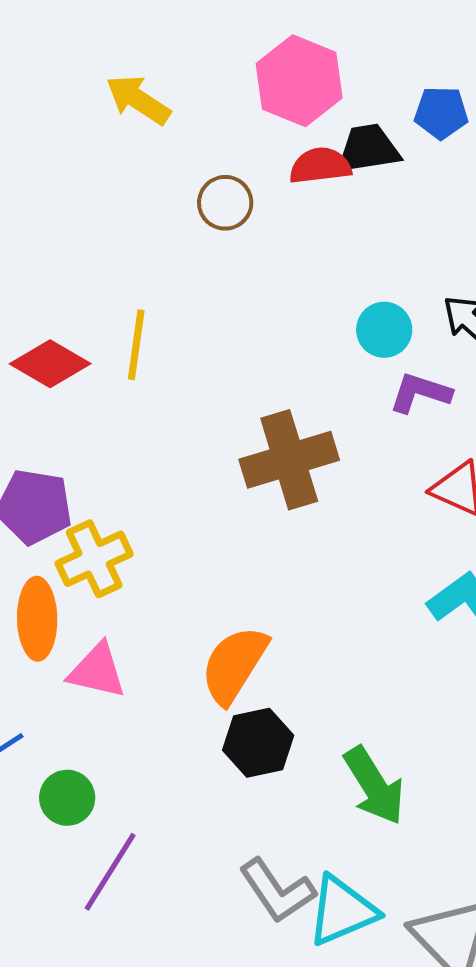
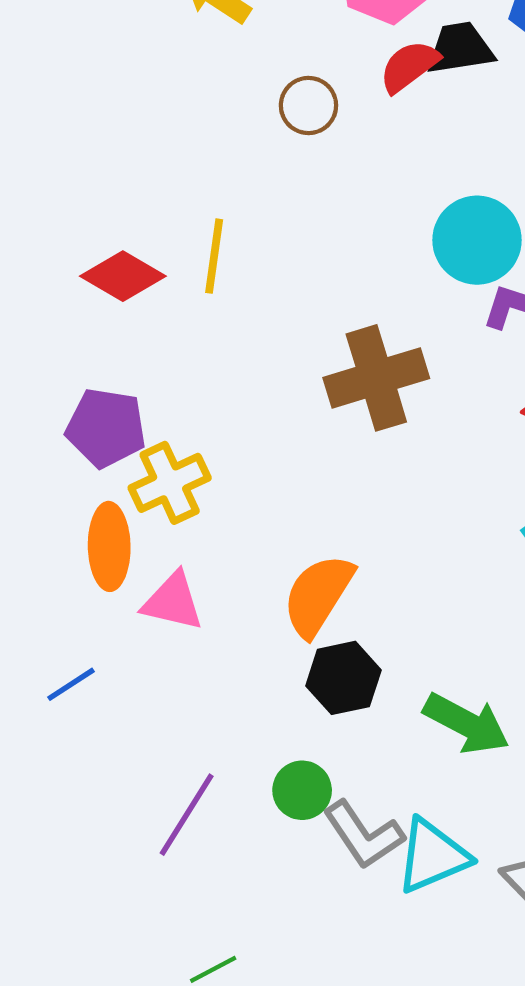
red semicircle: (320, 166) -> (409, 66), turned -30
cyan circle: (384, 330) -> (477, 240), size x1.5
green arrow: (374, 786) -> (466, 723), turned -30
green circle: (67, 798) -> (302, 790), moved

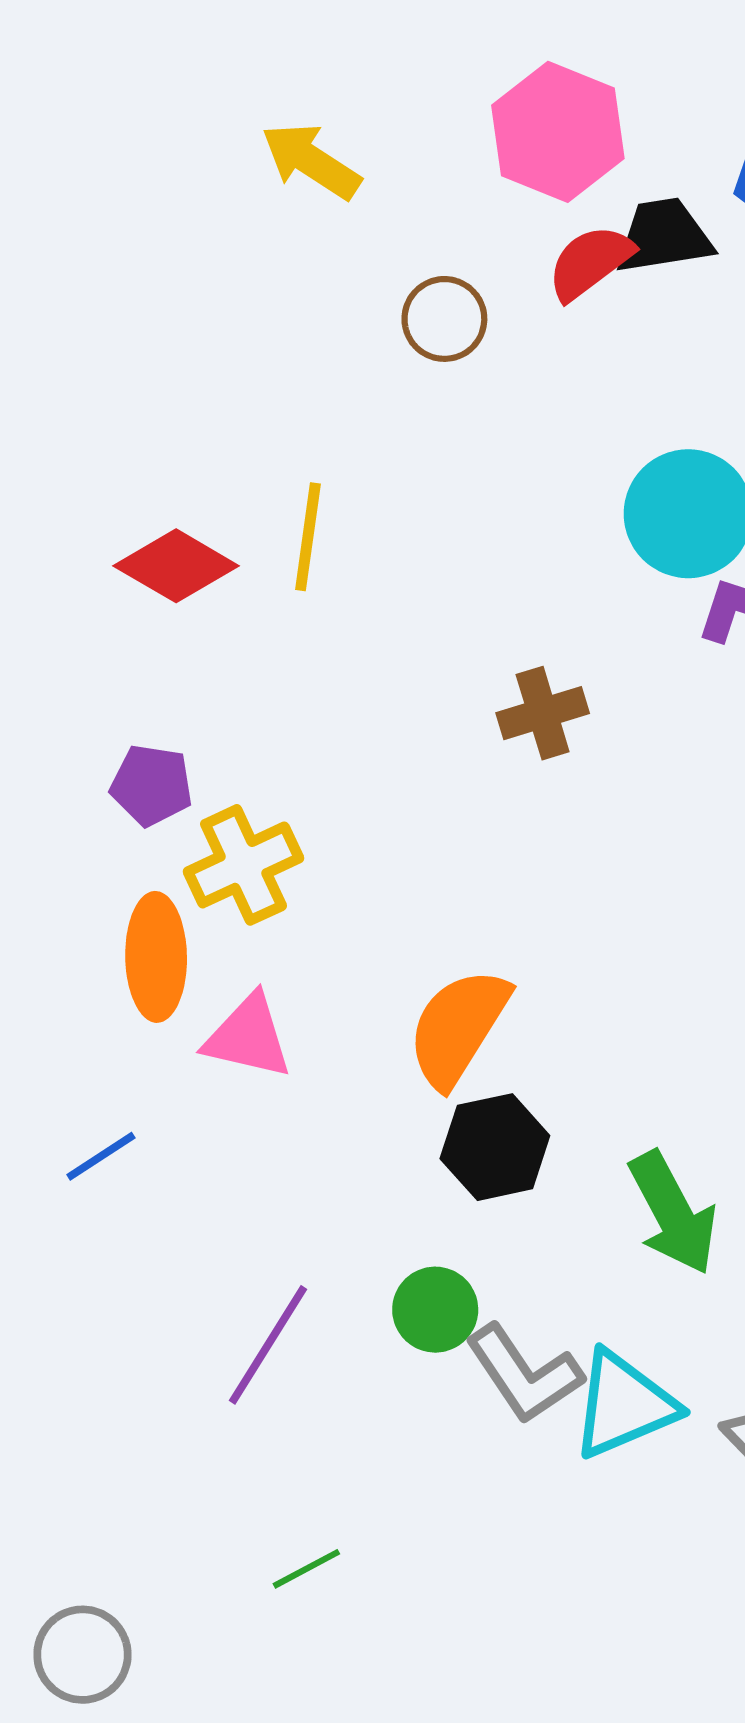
brown cross: (376, 378) -> (543, 713), size x0.6
purple pentagon: (106, 428) -> (151, 785), size x0.7
green arrow: (466, 723) -> (673, 1213), turned 34

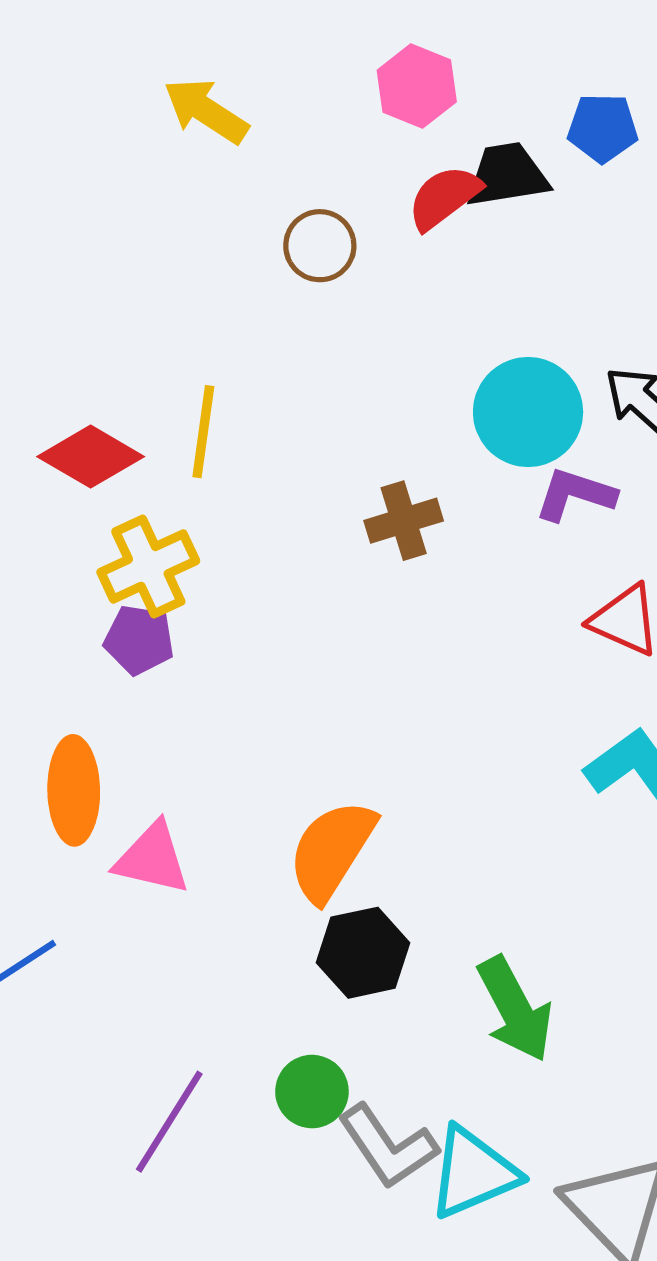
pink hexagon: (558, 132) -> (417, 86), size x0.7
brown cross: (543, 713) -> (404, 521), moved
purple pentagon: (151, 785) -> (139, 640), moved
yellow cross: (244, 865) -> (148, 566), moved

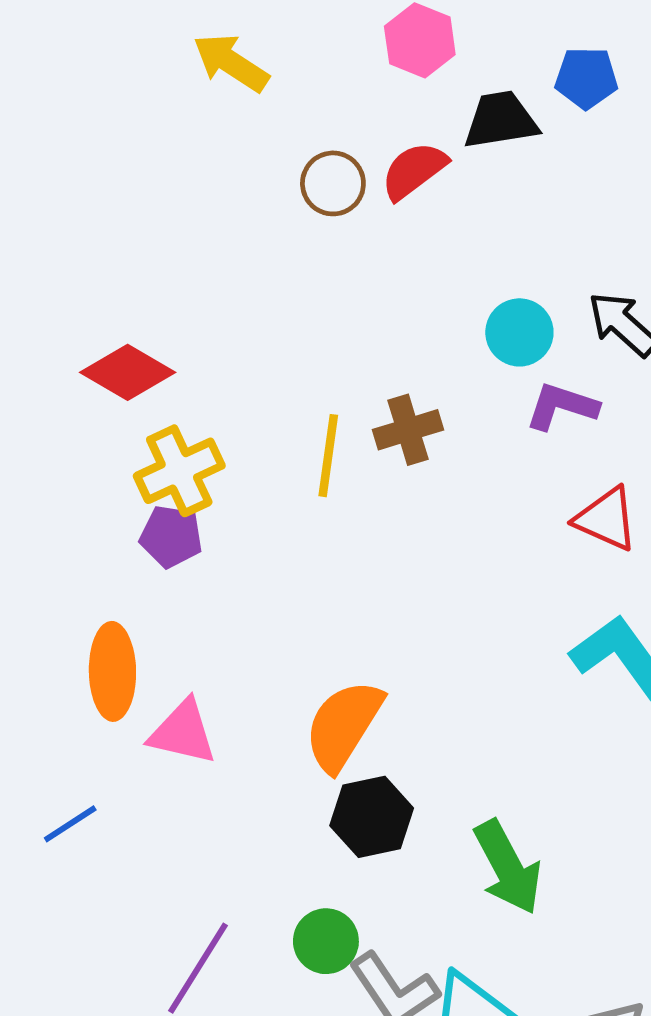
red semicircle: (444, 197) -> (414, 171), moved
cyan circle: (528, 412) -> (519, 332), size x0.7
yellow line: (203, 432) -> (328, 456), moved

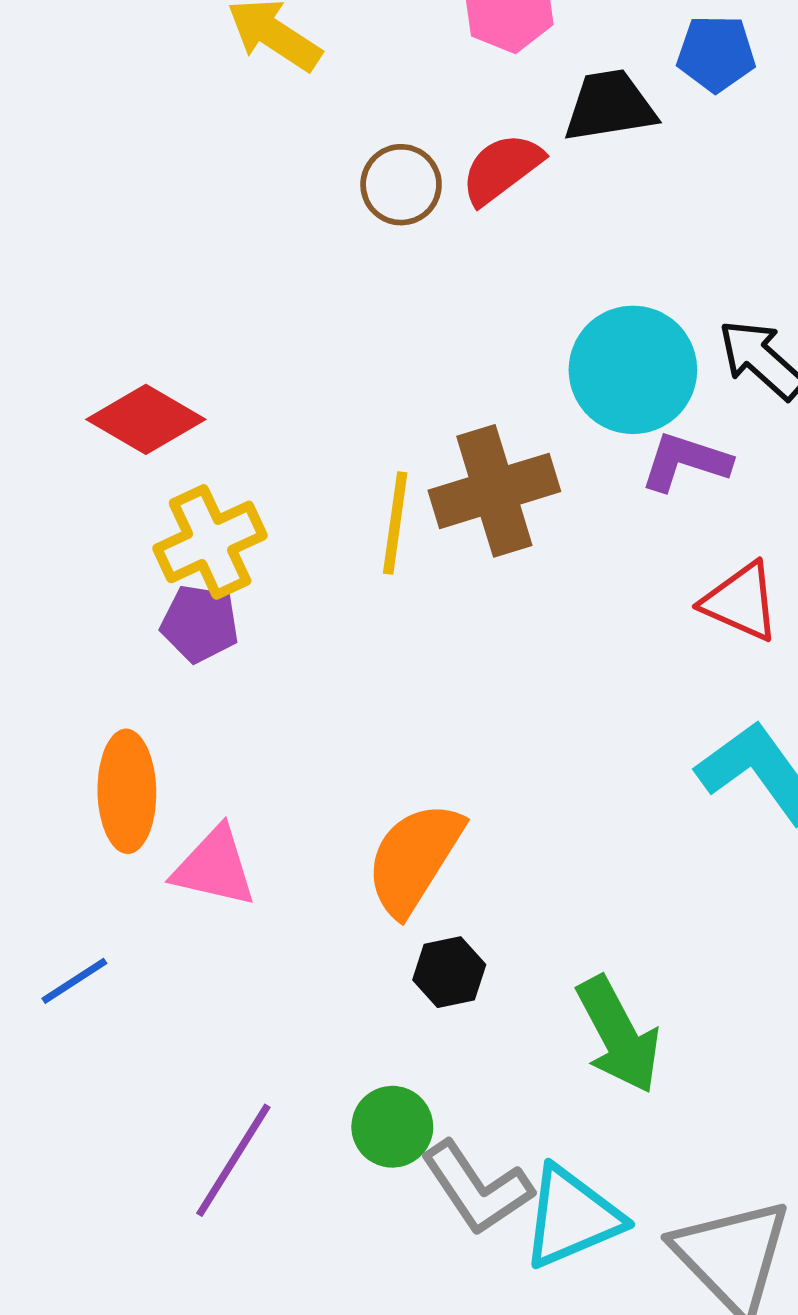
cyan circle: (519, 332) -> (633, 370), size x1.5
brown cross: (408, 430) -> (494, 491), size x1.5
black hexagon: (372, 817) -> (449, 972), size x0.7

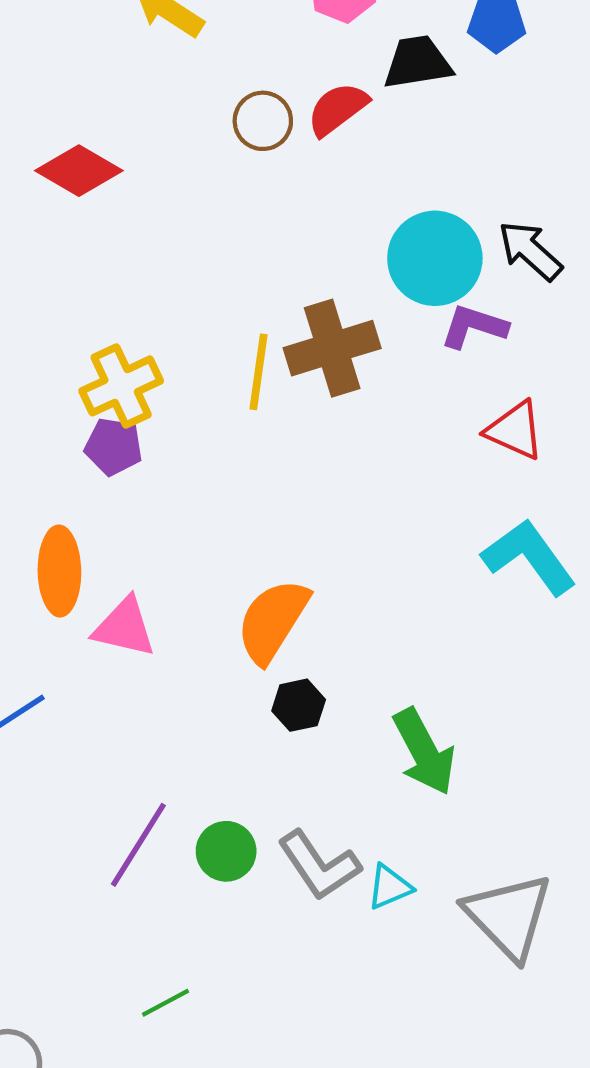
red diamond: (146, 419) -> (79, 171), moved
green circle: (392, 1127) -> (226, 851), moved
cyan triangle: (572, 1217) -> (389, 887), size x0.6

